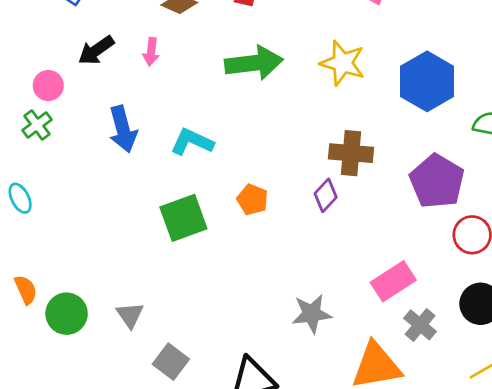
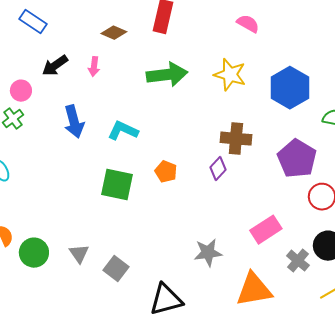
green square: (183, 218) -> (117, 185), turned 32
gray cross: (420, 325) -> (298, 261), moved
gray square: (171, 362) -> (116, 269), moved

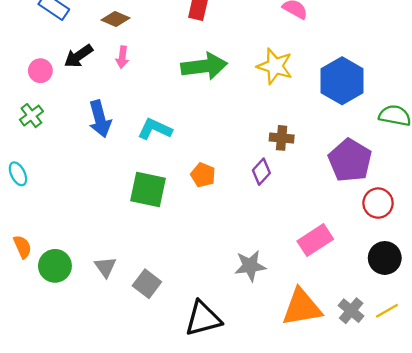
brown diamond: (114, 33) -> (116, 19), moved
pink circle: (21, 91) -> (40, 71), moved
brown cross: (236, 139) -> (282, 138), size x0.7
gray cross: (298, 261) -> (351, 311), moved

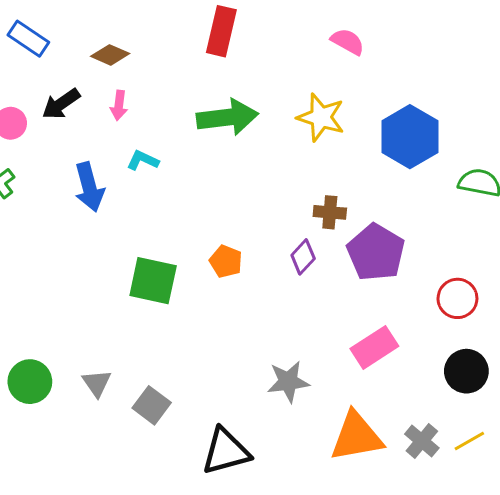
cyan L-shape: (155, 129) -> (143, 160), moved, size x0.7
purple pentagon: (350, 160) -> (376, 252), moved

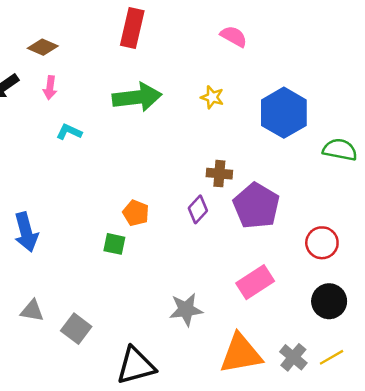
yellow star: (321, 117) -> (212, 97), size x0.6
blue arrow: (89, 187) -> (26, 232), moved
green square: (153, 281) -> (114, 244), moved, size x0.6
gray triangle: (97, 383) -> (32, 311), turned -45

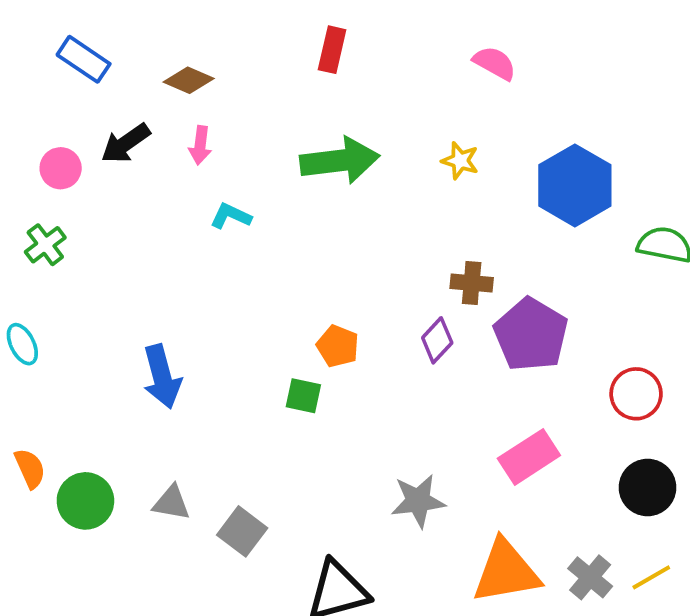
red rectangle: (132, 28) -> (332, 50), size x0.7

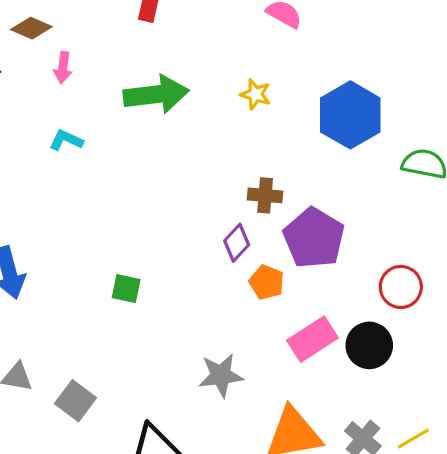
pink arrow: (200, 145) -> (63, 68), moved
orange pentagon: (338, 346) -> (267, 282), moved
black circle: (648, 488) -> (369, 345), moved

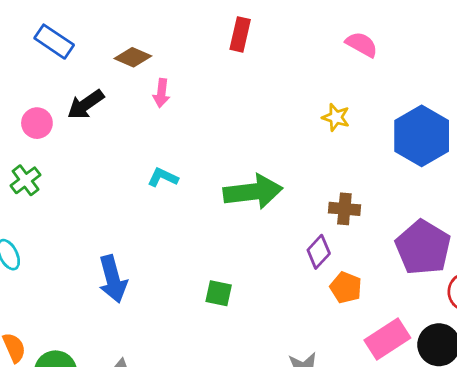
green arrow: (156, 94) -> (253, 192), moved
cyan L-shape: (66, 140) -> (163, 177), moved
purple pentagon: (314, 238) -> (423, 247), moved

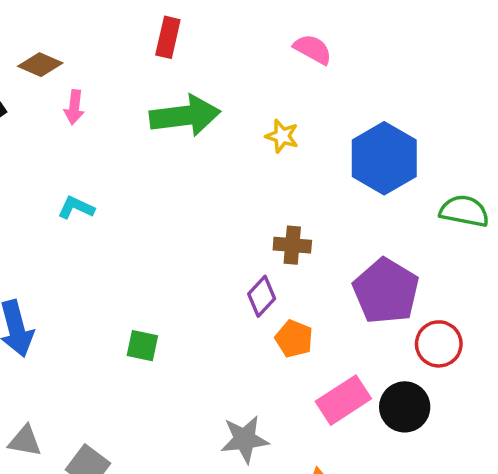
green arrow: (253, 192) -> (185, 116), moved

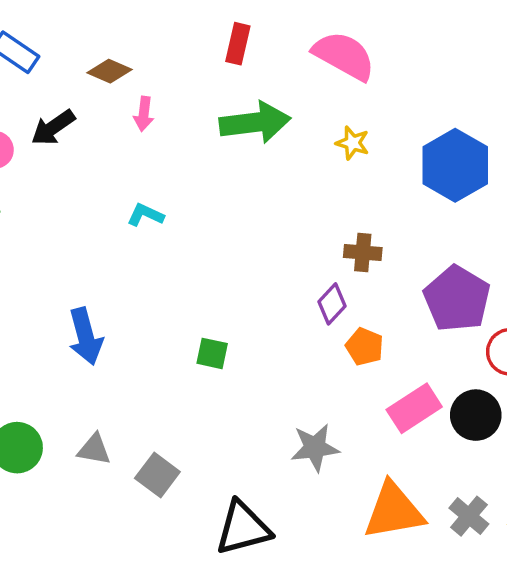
pink semicircle: (313, 49) -> (344, 56), moved, size x1.6

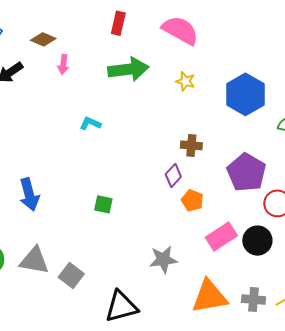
cyan L-shape: (145, 215) -> (90, 123), moved
gray triangle: (94, 449) -> (34, 261), size x1.5
gray cross: (469, 516) -> (253, 300), turned -35

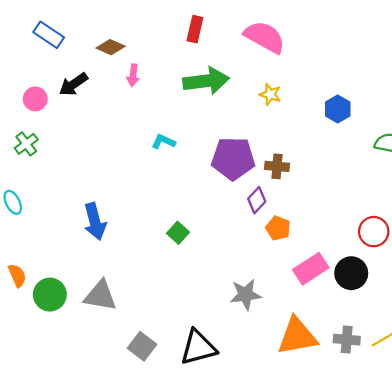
blue hexagon: (245, 94) -> (338, 109), size x0.6
purple pentagon: (246, 172) -> (233, 158), moved, turned -30
green square: (103, 204) -> (178, 233), turned 30
gray square: (71, 276) -> (142, 346), moved

